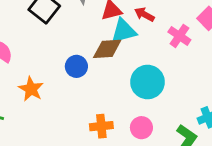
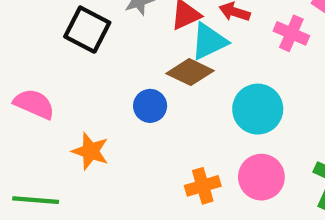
brown diamond: (107, 49) -> (190, 72), turned 40
pink circle: (141, 128) -> (261, 177), size x1.4

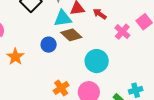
cyan triangle: (209, 41) -> (63, 18), moved
orange cross: (203, 186) -> (61, 88), turned -35

